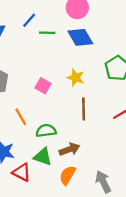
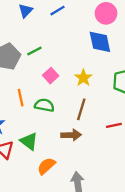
green line: (47, 33) -> (34, 51), moved, turned -48
green semicircle: (46, 131) -> (44, 105), moved
brown arrow: (70, 149) -> (71, 135), moved

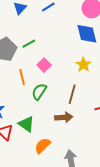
yellow star: (83, 78) -> (83, 65), moved
orange line: (21, 98) -> (22, 77), moved
green semicircle: (44, 105) -> (39, 92), turned -66

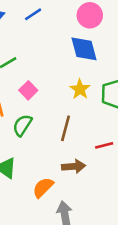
brown arrow: (64, 117) -> (74, 166), moved
orange semicircle: (43, 146) -> (43, 187), moved

